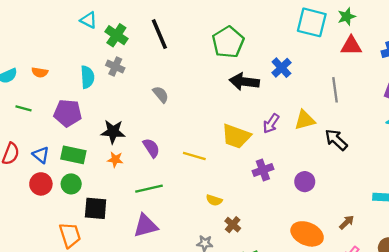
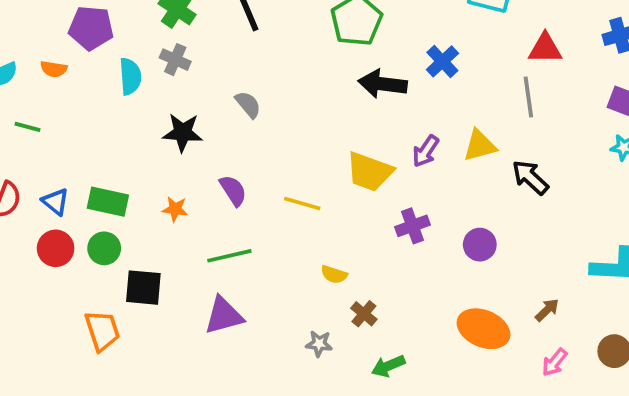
red triangle: (351, 46) -> (545, 48), moved
purple pentagon: (68, 113) -> (91, 28), moved
black star: (113, 132) -> (183, 132), moved

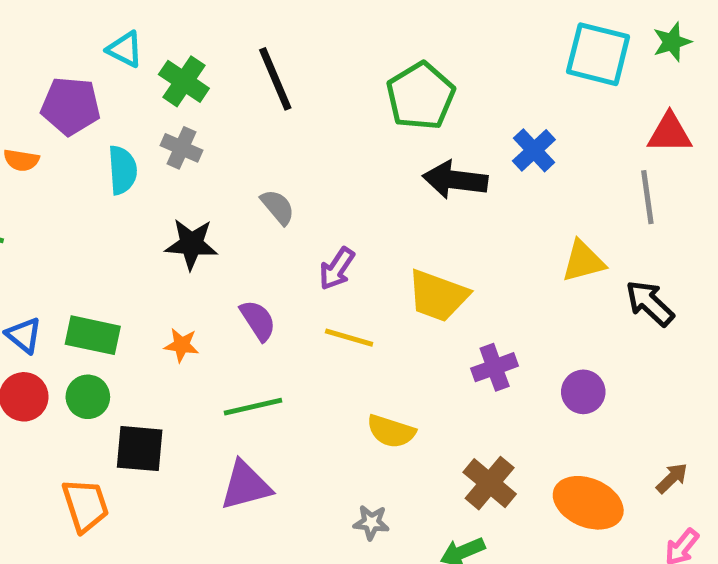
purple arrow: (426, 151) -> (337, 269), moved
yellow semicircle: (334, 275) -> (391, 431), size x1.4
brown cross: (364, 314) -> (490, 483), moved, size x1.5

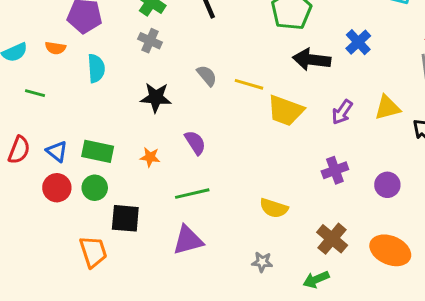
cyan semicircle: (122, 170) -> (96, 68), moved
purple arrow: (337, 269) -> (342, 112), moved
yellow trapezoid: (438, 296) -> (285, 111), moved
yellow line: (349, 338) -> (249, 84), moved

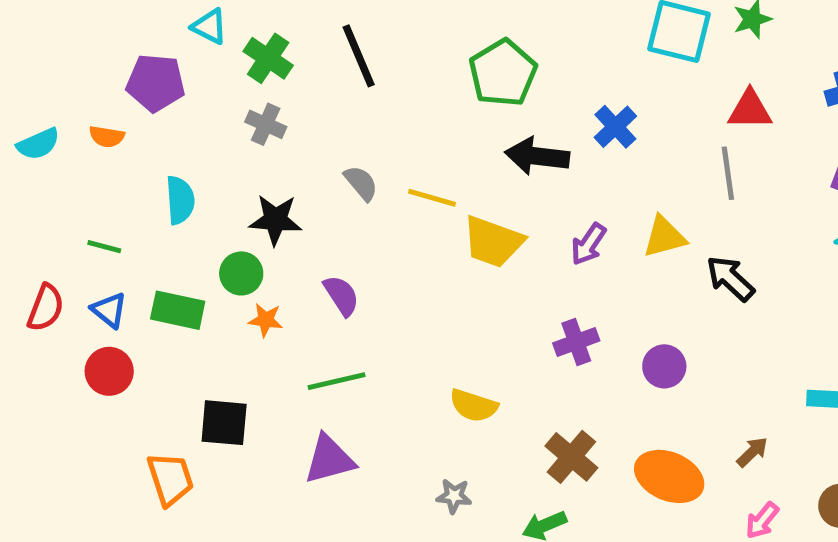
cyan semicircle: (96, 68) -> (180, 200), moved
green line: (35, 93) -> (104, 247), moved
green circle: (95, 188) -> (241, 273), moved

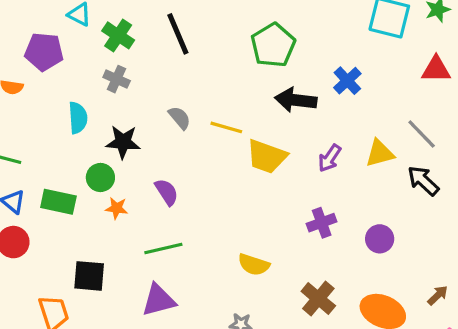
gray line: (728, 173) -> (422, 134), moved, turned -36
cyan semicircle: (180, 200) -> (78, 118), moved

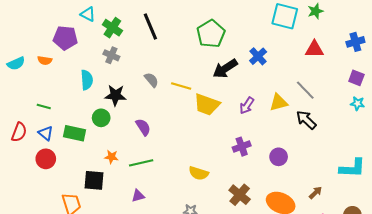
black arrow: (296, 100) -> (225, 69), turned -40
orange star: (117, 208) -> (111, 157), moved
purple triangle: (159, 300) -> (138, 196), size x0.6

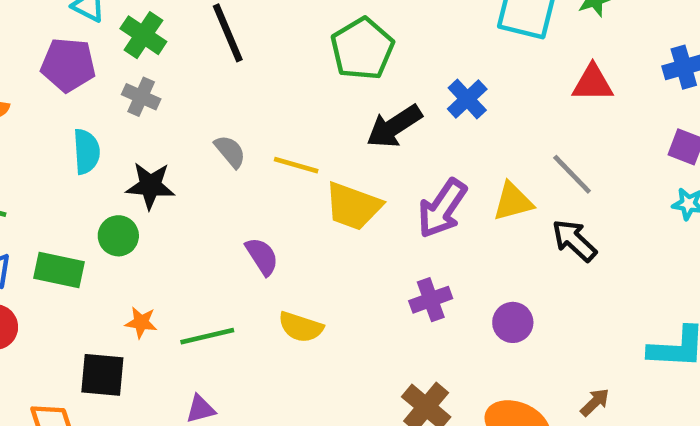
purple pentagon: (65, 38) -> (68, 65), moved
purple arrow: (247, 106) -> (442, 208), size x1.5
purple semicircle: (143, 127) -> (262, 256), moved
yellow semicircle: (199, 173) -> (301, 327), moved

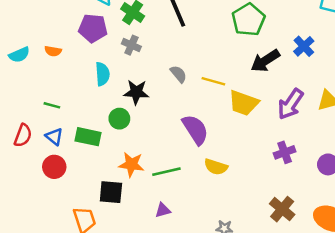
purple semicircle: (262, 256) -> (195, 129), size x1.5
orange star: (141, 322) -> (131, 164), size x1.5

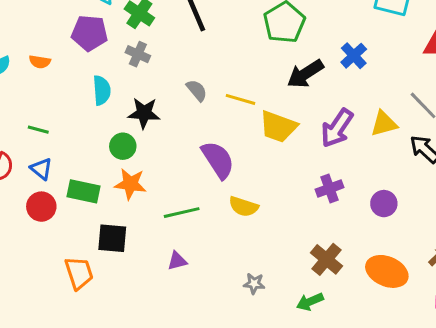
green rectangle: (88, 137) -> (84, 191), moved
orange star: (131, 164) -> (130, 184), moved

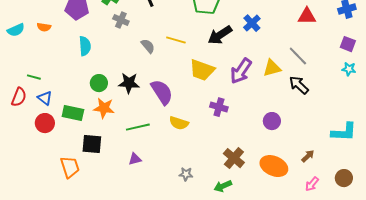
gray cross: (138, 54) -> (121, 20), moved
yellow line: (240, 99) -> (176, 40), moved
black star: (144, 113) -> (129, 83), moved
green line: (38, 130) -> (34, 77), moved
purple cross: (330, 188) -> (219, 107), moved, turned 36

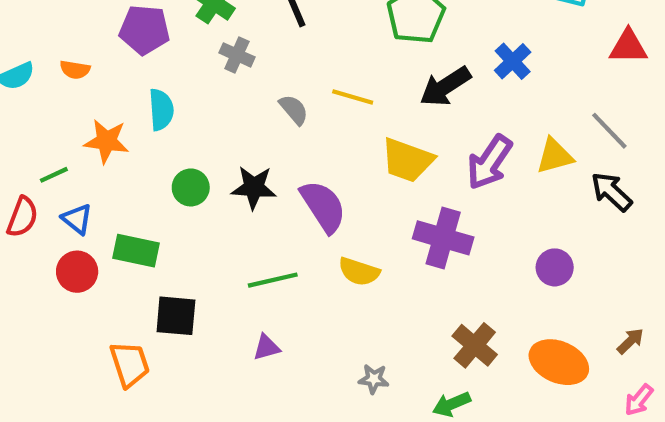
green line: (34, 77) -> (54, 175), turned -40
purple cross: (219, 107) -> (443, 238), size x1.5
orange star: (104, 108) -> (107, 141), moved

